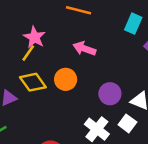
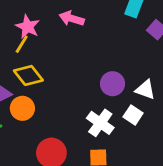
pink arrow: (84, 49) -> (72, 18), moved
orange circle: (66, 79) -> (22, 108), moved

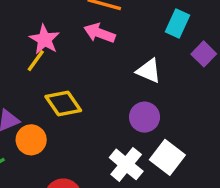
yellow diamond: (28, 75) -> (63, 103), moved
white triangle: (145, 90) -> (149, 71), moved
white square: (133, 115) -> (167, 157), size x1.4

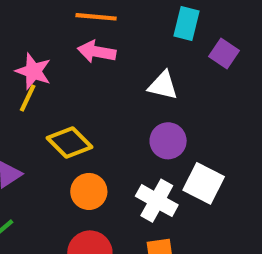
orange circle: (31, 140) -> (89, 191), moved

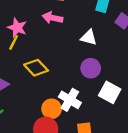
orange circle: (89, 191) -> (52, 109), moved
white cross: (157, 201) -> (70, 100), moved

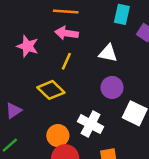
yellow line: (14, 42) -> (66, 61), moved
orange circle: (52, 109) -> (58, 136), moved

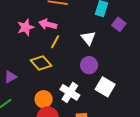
pink arrow: (67, 33) -> (48, 24), moved
pink star: (28, 46) -> (26, 27), turned 30
white triangle: (108, 53) -> (88, 38), turned 35

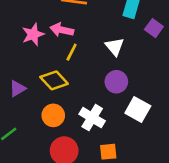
purple triangle: (10, 77) -> (17, 89), moved
orange circle: (44, 99) -> (53, 115), moved

